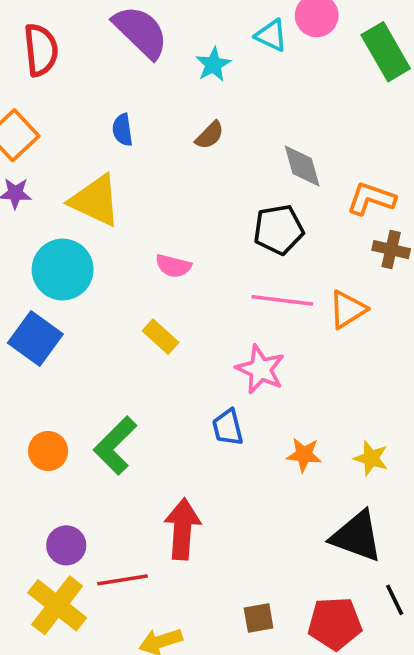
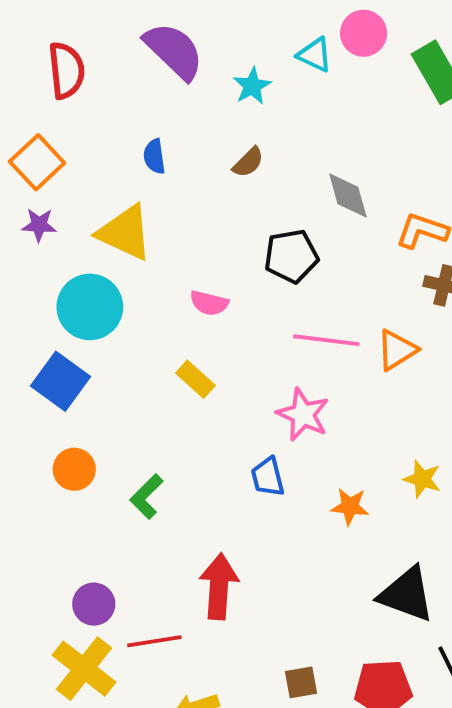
black pentagon: (279, 230) -> (291, 256), moved
green L-shape: (115, 446) -> (147, 497), size x0.7
orange circle: (48, 451) -> (74, 469), moved
yellow star: (371, 458) -> (422, 479), moved

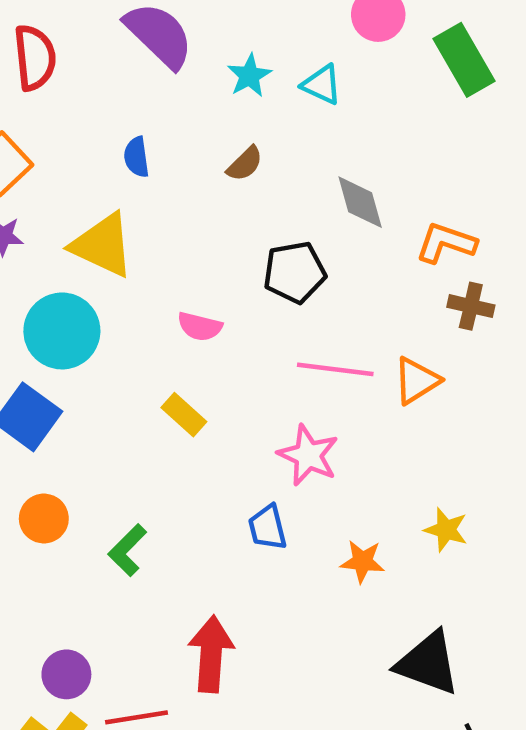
cyan triangle: (315, 55) -> (322, 85), moved

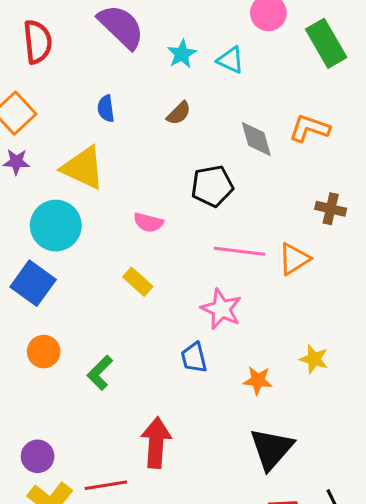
orange L-shape: (446, 243) -> (309, 128), moved
black triangle: (428, 663) -> (271, 449), moved, turned 51
purple circle: (66, 674) -> (38, 456), moved

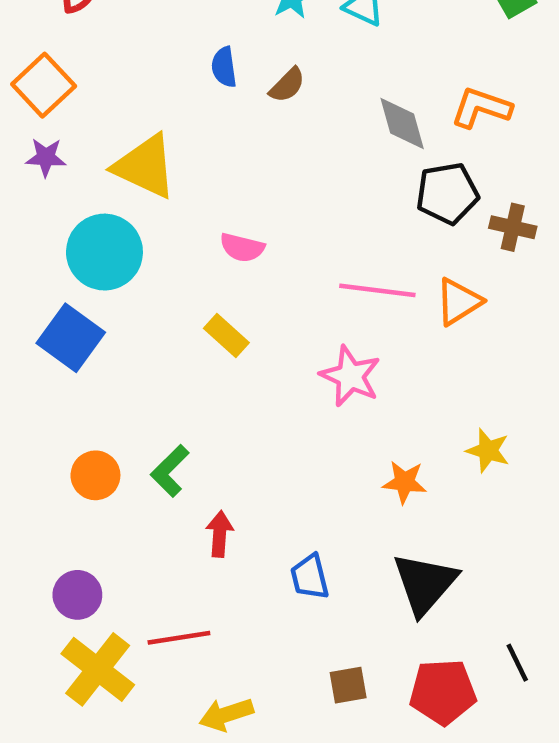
blue semicircle: (106, 109) -> (224, 67), moved
black pentagon: (212, 186) -> (447, 193), moved
orange circle: (44, 352) -> (95, 475), moved
blue trapezoid: (194, 358) -> (310, 577), moved
red arrow: (156, 443) -> (220, 534), moved, size x0.6

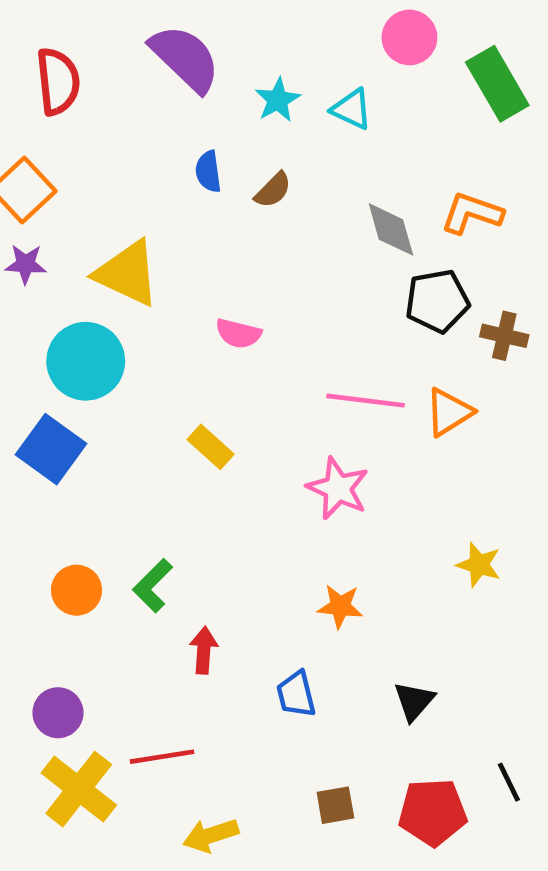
pink semicircle: (242, 248) -> (238, 333), moved
orange star: (404, 482) -> (340, 606), moved
black triangle: (425, 584) -> (414, 701), size x0.6

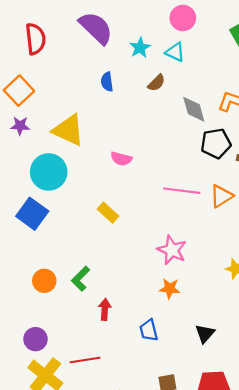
pink circle: (409, 37) -> (183, 18), moved
brown semicircle: (273, 190) -> (156, 83), moved
pink star: (338, 488) -> (172, 250), moved

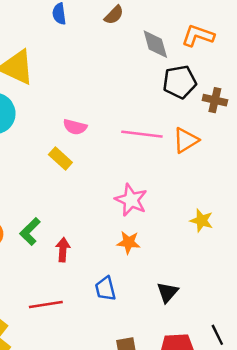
pink semicircle: (121, 159) -> (75, 127), moved
red arrow: (105, 309) -> (63, 250), moved
red line: (85, 360) -> (46, 304), moved

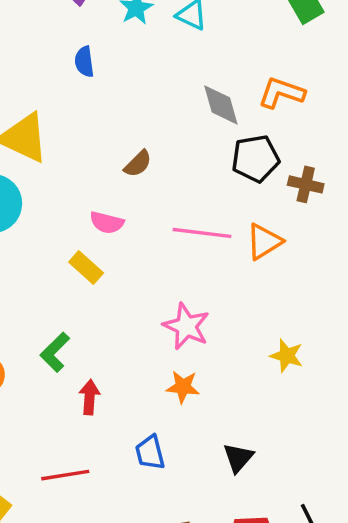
brown semicircle: (114, 15) -> (138, 164), moved
green L-shape: (30, 231) -> (55, 352), moved

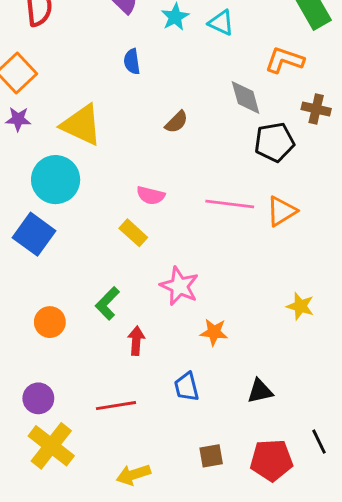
orange L-shape: (281, 93) -> (284, 60), moved
brown semicircle: (138, 164) -> (176, 122), moved
brown cross: (306, 184) -> (316, 109), moved
pink star: (186, 326) -> (179, 286), moved
black triangle: (238, 458) -> (260, 391), turned 36

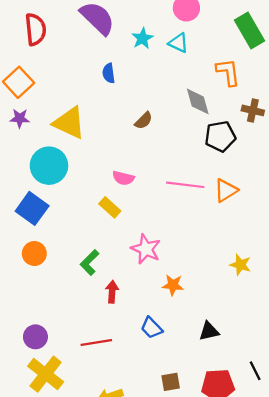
orange L-shape: (284, 60) -> (228, 72), turned 64
orange circle: (50, 322) -> (34, 254), moved
blue trapezoid: (187, 387) -> (151, 328), turned -30

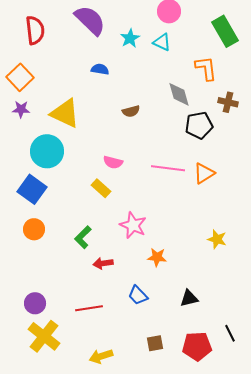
blue semicircle: (109, 73) -> (100, 69), turned 108
brown semicircle: (144, 121) -> (131, 111), turned 30
red arrow: (112, 292) -> (103, 263), turned -102

